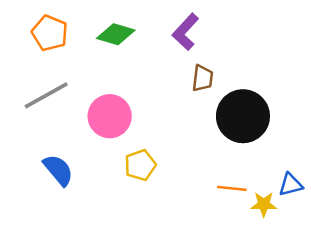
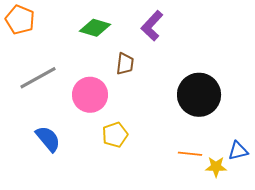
orange pentagon: (50, 33) -> (20, 20), moved
brown trapezoid: (203, 78) -> (125, 64), moved

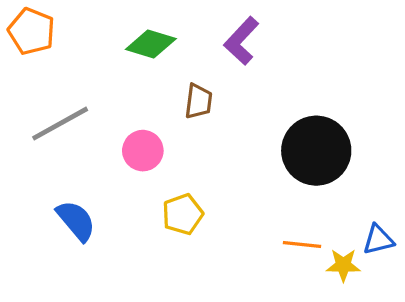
pink circle: (90, 95) -> (143, 151), size x0.7

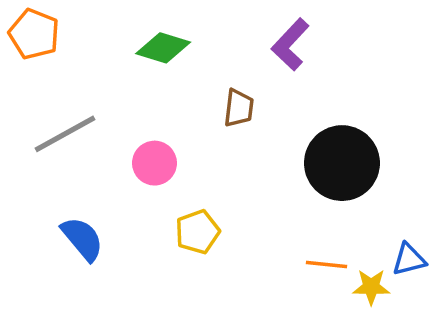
purple L-shape: (241, 41) -> (290, 44), moved
brown trapezoid: (199, 101) -> (239, 108), moved

